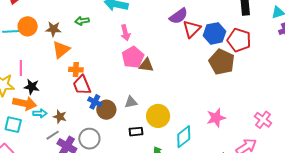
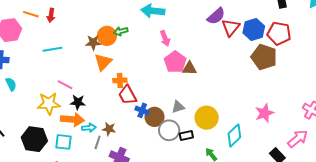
orange circle: (28, 26) -> (107, 36), moved
pink line: (21, 68) -> (65, 85), turned -56
gray line: (53, 135) -> (98, 142), moved, turned -32
gray circle: (89, 139) -> (169, 130), moved

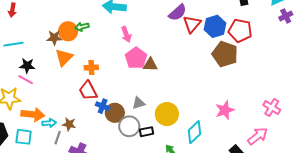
orange cross: (120, 80) -> (91, 68), moved
black star: (78, 102) -> (27, 66), moved

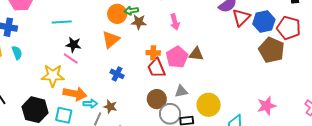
brown star: (54, 38) -> (139, 22), moved
pink pentagon: (136, 58) -> (177, 57), moved
orange cross: (91, 68) -> (153, 53), moved
red trapezoid: (88, 91) -> (156, 68), moved
blue cross: (103, 106) -> (117, 74), moved

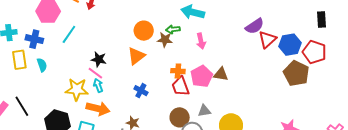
green arrow: (131, 11) -> (173, 29), moved
cyan line: (62, 22) -> (69, 34), moved, turned -54
cyan arrow: (90, 104) -> (98, 85), moved, turned -112

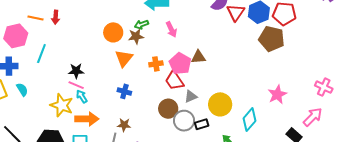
orange triangle: (136, 56) -> (124, 58), moved
red trapezoid: (181, 86) -> (174, 81), moved
yellow star: (77, 89) -> (62, 105), turned 30

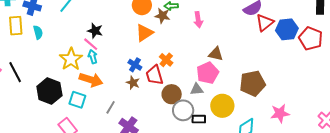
brown pentagon: (272, 39) -> (252, 83), moved, turned 30
orange cross: (156, 64) -> (166, 60), moved, turned 32
pink pentagon: (180, 64) -> (208, 73), moved
red trapezoid: (174, 81) -> (154, 75), moved
brown star: (124, 125) -> (133, 83), moved

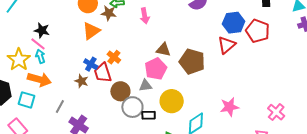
red triangle: (265, 23) -> (227, 45), moved
blue cross: (135, 65) -> (91, 64), moved
brown pentagon: (252, 83) -> (192, 61), moved, turned 30

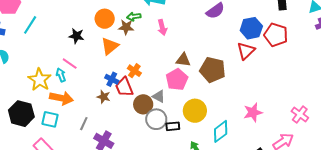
black star: (42, 30) -> (76, 36), moved
pink line: (38, 44) -> (70, 64), moved
gray triangle: (145, 86) -> (159, 96), moved, turned 40

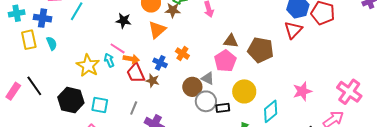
red trapezoid: (124, 87) -> (136, 73), moved
orange arrow: (61, 98) -> (131, 59), moved, size x0.7
pink cross: (300, 114) -> (349, 92), size x1.4

